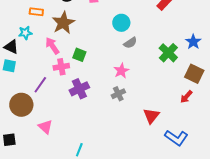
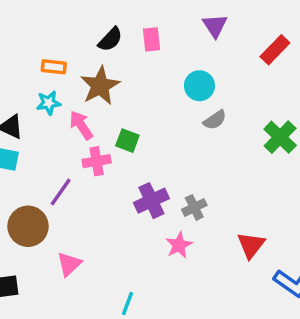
cyan star: (25, 33) -> (49, 103), moved
pink star: (121, 71) -> (179, 245), moved
purple cross: (79, 89) -> (151, 201), moved
pink triangle: (45, 127) -> (69, 264), turned 35

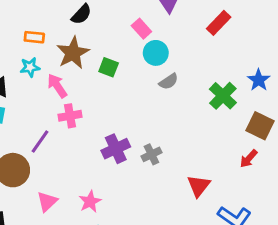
pink rectangle: (151, 39) -> (141, 29), moved, turned -36
green square: (127, 141) -> (109, 67), moved
pink star: (179, 245) -> (90, 202), moved

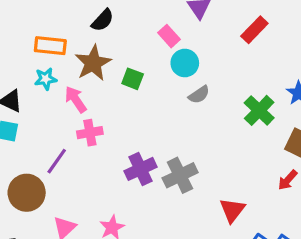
orange rectangle: (34, 37) -> (50, 46), size x1.4
gray cross: (151, 154) -> (180, 175), size x1.5

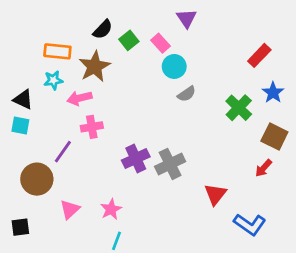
red rectangle: (254, 30) -> (259, 55), moved
green square: (133, 79) -> (129, 40), moved, turned 30
pink arrow: (76, 99) -> (79, 98), turned -70

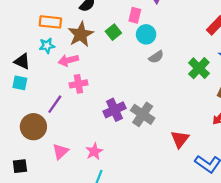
green square: (129, 40) -> (113, 32), moved
pink rectangle: (160, 43) -> (135, 15), turned 56
gray cross: (170, 164) -> (143, 114), turned -30

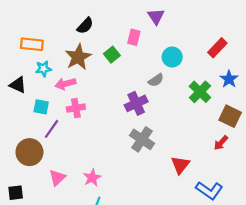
orange rectangle: (50, 22) -> (32, 44), moved
cyan circle: (146, 34) -> (172, 57), moved
cyan square: (20, 83) -> (41, 107), moved
purple cross: (115, 110) -> (136, 103), moved

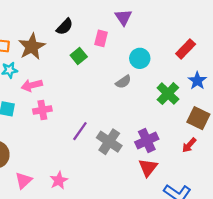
black semicircle: (85, 26) -> (65, 27), moved
brown star: (78, 57) -> (32, 47), moved
purple cross: (136, 103) -> (147, 140), moved
purple line: (52, 129) -> (80, 131), moved

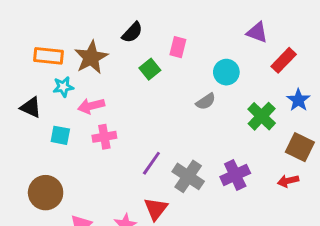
purple triangle: (123, 17) -> (257, 32), moved, turned -36
red arrow: (189, 145) -> (288, 181), turned 35
red triangle: (148, 167) -> (156, 209), moved

